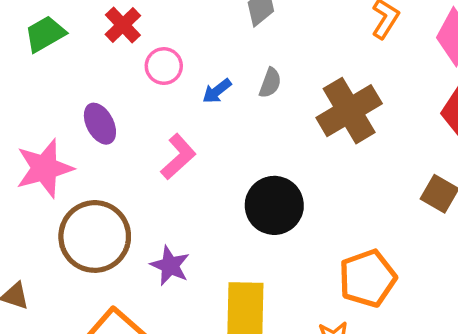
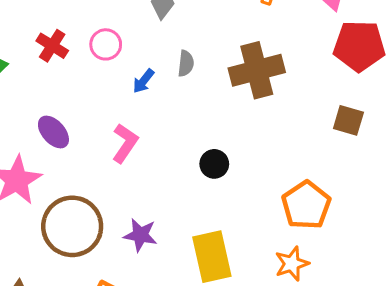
pink circle: (164, 66) -> (106, 44), moved
brown cross: (349, 111) -> (257, 70), turned 30
black circle: (274, 205) -> (214, 164), size x0.6

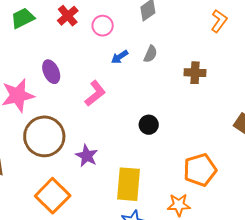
brown cross: (257, 70) -> (195, 73), size x0.6

